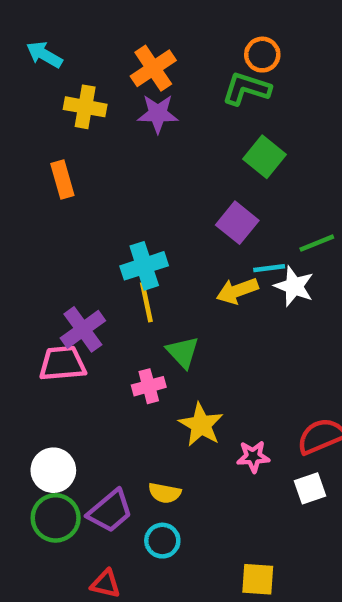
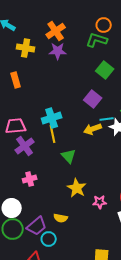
pink trapezoid: (62, 363) -> (16, 126), moved
pink cross: (149, 386) -> (30, 179), moved
cyan circle: (162, 541) -> (49, 239), moved

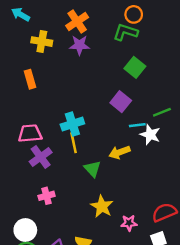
yellow arrow: (93, 129) -> (120, 152), moved

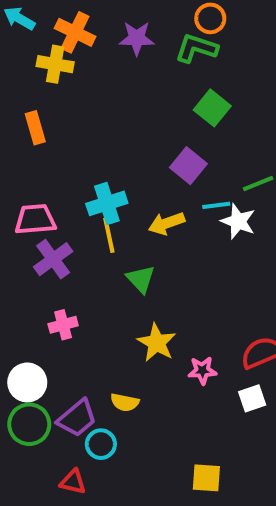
orange cross: (77, 21) -> (75, 32), moved, turned -30
purple star: (79, 45) -> (137, 38), moved
yellow arrow: (120, 152) -> (167, 223), moved

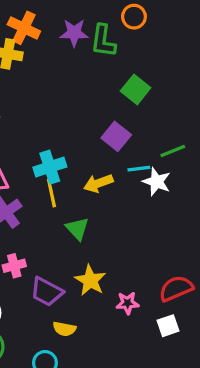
green L-shape: (196, 48) -> (103, 41), moved, turned -100
purple trapezoid: (77, 418) -> (47, 292), moved, turned 68

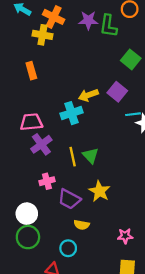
yellow arrow: (98, 183) -> (88, 95), moved
yellow line: (51, 193) -> (73, 157), moved
pink star: (127, 303) -> (125, 236), moved

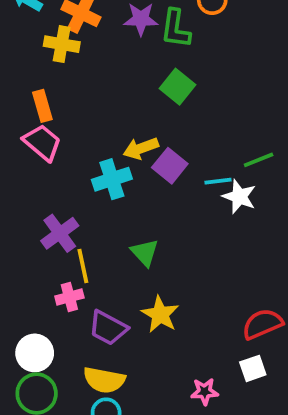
green square: (131, 59) -> (177, 87), moved
purple square: (117, 92) -> (170, 166), moved
pink trapezoid: (31, 122) -> (42, 143), moved, turned 45
yellow line: (73, 157) -> (83, 266), moved
yellow semicircle: (82, 225) -> (104, 380), moved, size x1.5

